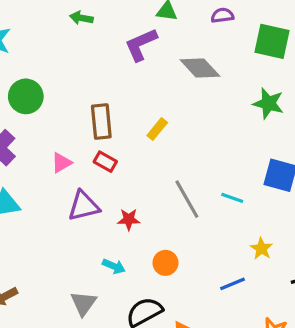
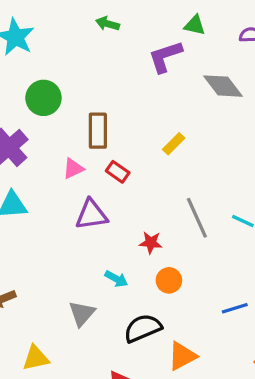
brown rectangle: (101, 121) -> (98, 131), moved
red star: (129, 219) -> (151, 243), moved

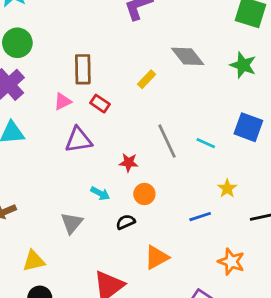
gray diamond: (223, 86) -> (188, 56), moved
green circle: (43, 98) -> (17, 43), moved
black semicircle: (143, 328) -> (126, 222), moved, size x0.6

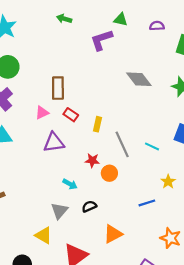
yellow rectangle: (147, 79) -> (98, 124), moved, turned -32
orange circle: (144, 194) -> (109, 173), moved
gray triangle: (72, 223) -> (59, 211), moved
yellow triangle: (34, 261) -> (43, 235), moved, turned 42

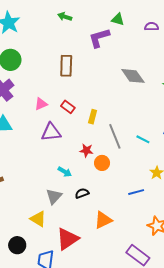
brown rectangle: (58, 88) -> (66, 66), moved

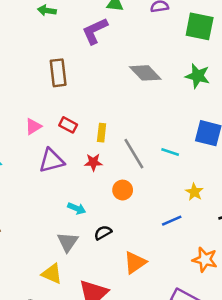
red star: (86, 150) -> (93, 162), moved

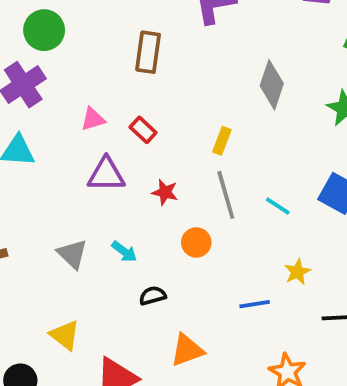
gray diamond: (145, 73) -> (272, 85), turned 48
yellow rectangle: (102, 133) -> (222, 141), moved
gray triangle: (68, 242) -> (72, 254), moved, turned -35

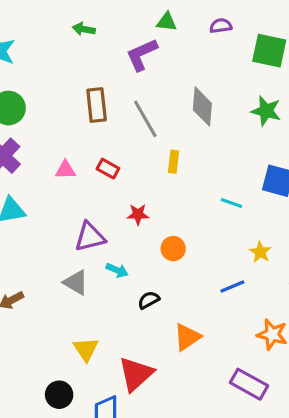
pink triangle: (93, 119) -> (65, 170), turned 30
purple triangle: (106, 175) -> (90, 237), moved
gray line: (226, 195) -> (145, 119), moved
yellow triangle: (65, 335) -> (86, 349), turned 32

